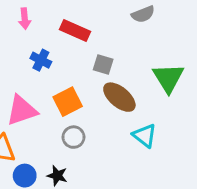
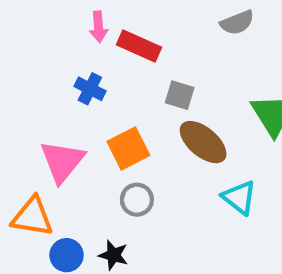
pink arrow: (25, 19) -> (98, 27), moved
pink triangle: (22, 110) -> (62, 161), turned -32

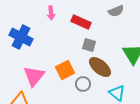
red rectangle: (139, 46) -> (81, 22), moved
blue cross: (90, 89) -> (21, 37), moved, size x1.6
gray circle: (137, 200) -> (83, 84), moved

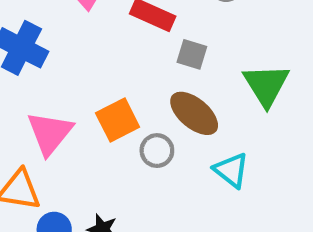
gray square: (89, 45) -> (192, 54), moved

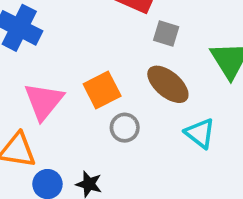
gray circle: (157, 151) -> (125, 128), moved

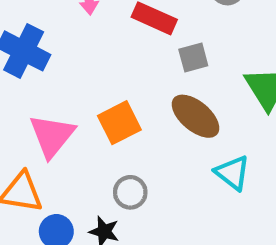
gray square: (166, 33) -> (193, 57), turned -32
gray circle: (125, 128) -> (130, 192), moved

